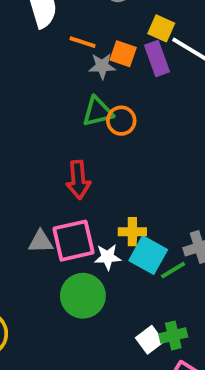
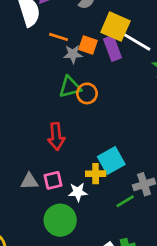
yellow square: (161, 28) -> (115, 27), size x1.5
pink square: (73, 241) -> (53, 180), size x0.6
cyan square: (148, 255) -> (111, 161), moved, turned 32

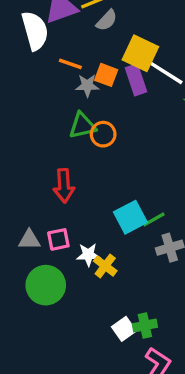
yellow cross: (96, 174) -> (105, 266), moved, turned 36
green line: (125, 201) -> (154, 219), moved
green circle: (60, 220) -> (46, 285), moved

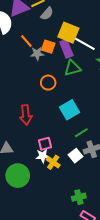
orange line: (70, 64) -> (26, 41), turned 32
green triangle: (82, 126) -> (72, 68), moved
cyan square: (130, 217) -> (70, 110), moved
pink square: (58, 239) -> (45, 144), moved
white square: (124, 329) -> (76, 156), moved

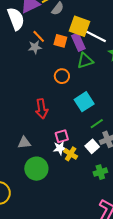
gray star: (37, 54) -> (35, 47), moved
green cross: (79, 197) -> (100, 172), moved

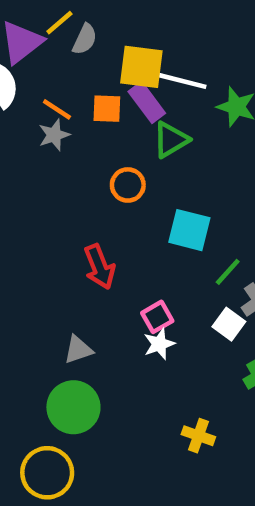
cyan square: (84, 102) -> (189, 230), turned -30
yellow cross: (71, 154) -> (198, 436), moved
green circle: (36, 169) -> (73, 407), moved

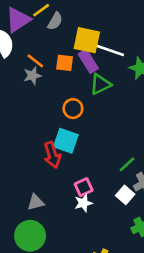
cyan square: (189, 230) -> (66, 141), moved

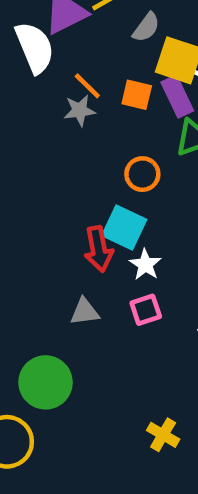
gray semicircle: (55, 21) -> (146, 27), moved
gray triangle: (36, 202) -> (85, 312), moved
white star: (83, 203) -> (145, 265), moved, turned -30

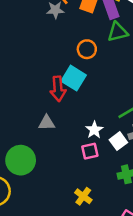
white star: (145, 265) -> (94, 130), moved
pink square: (146, 310) -> (90, 151), moved

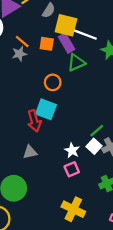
white square: (118, 141) -> (94, 146), moved
yellow cross: (83, 196) -> (73, 209), size x1.5

